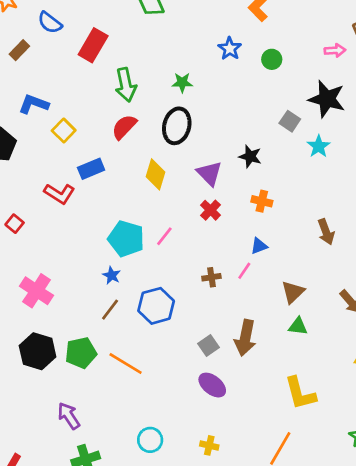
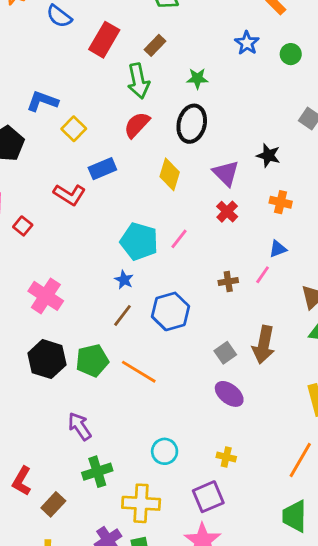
brown rectangle: (19, 50) -> (155, 45), moved

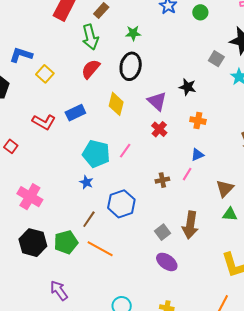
blue rectangle: (102, 169) -> (75, 113), moved
brown line: (122, 315) -> (89, 219), moved

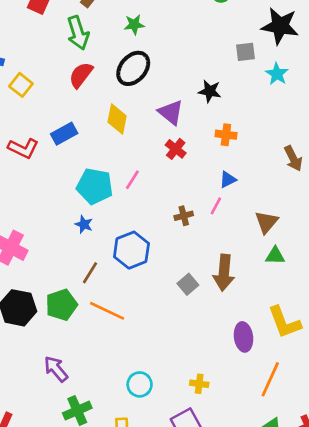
gray square: (216, 59) -> (246, 52), turned -35
black ellipse: (131, 66) -> (133, 68), turned 32
purple ellipse: (167, 262) -> (243, 337), moved, turned 50

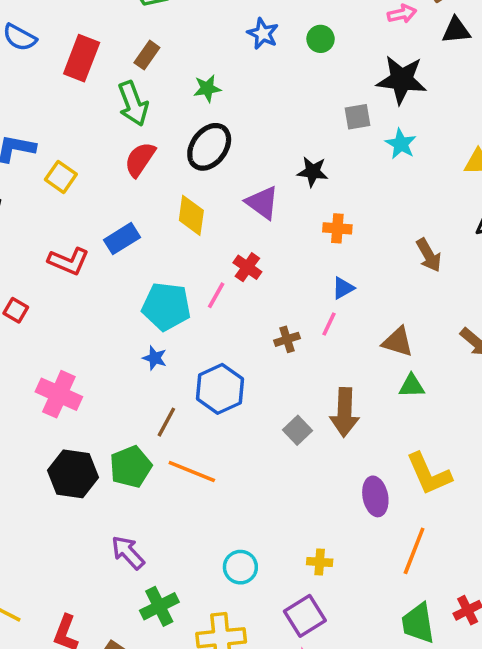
red cross: (176, 149) -> (247, 267), moved
brown triangle: (266, 222) -> (398, 342), turned -50

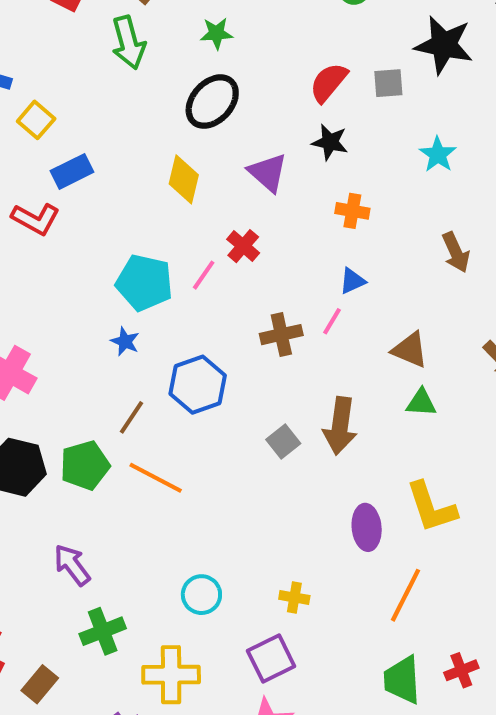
cyan star: (401, 144) -> (438, 154), moved
red semicircle: (140, 159) -> (329, 82), moved
blue rectangle: (122, 239) -> (72, 171), moved
brown cross: (287, 339) -> (281, 335), size x1.4

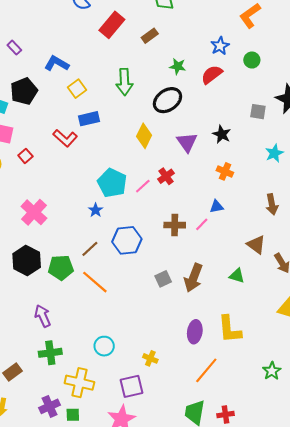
green arrow: (128, 42) -> (124, 82), moved
red semicircle: (329, 82) -> (212, 75), moved
brown triangle: (410, 350) -> (256, 245), moved

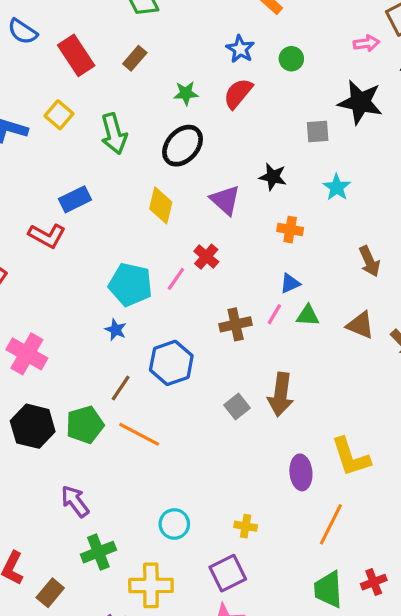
red rectangle: (112, 25) -> (76, 55), turned -60
yellow square: (77, 89) -> (59, 115), moved
cyan star: (274, 153) -> (337, 187), moved
green triangle: (237, 276) -> (308, 315), moved

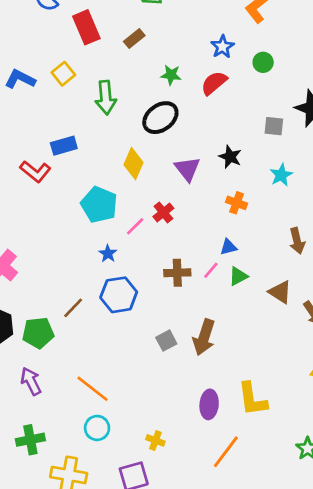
cyan pentagon: (130, 285) -> (99, 205), moved
green triangle: (308, 315) -> (238, 276), turned -42
blue star: (116, 330) -> (108, 254), moved
orange line: (139, 434) -> (93, 389), moved
purple arrow: (75, 501) -> (31, 381), moved

